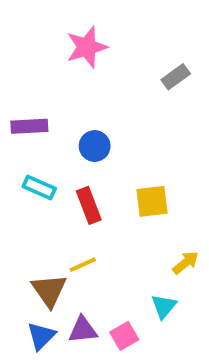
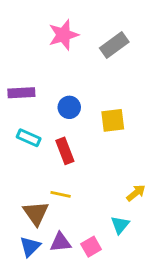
gray rectangle: (176, 77) -> (114, 45), moved, size x1.4
yellow square: (152, 201) -> (113, 120), moved
yellow line: (83, 265) -> (61, 194), turned 36

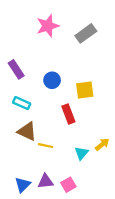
purple rectangle: (21, 93) -> (16, 69), turned 60
red rectangle: (65, 151) -> (68, 114), moved
brown triangle: (36, 213) -> (27, 131), moved, turned -30
cyan triangle: (120, 225) -> (81, 153), moved

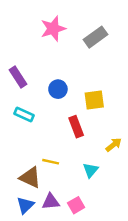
brown triangle: (27, 131) -> (30, 177), moved
yellow arrow: (102, 144) -> (114, 145), moved

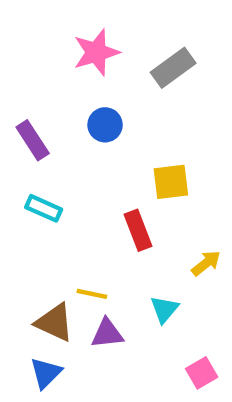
blue circle: (58, 89) -> (105, 125), moved
purple triangle: (51, 202) -> (107, 333), moved
pink square: (76, 205) -> (202, 373), moved

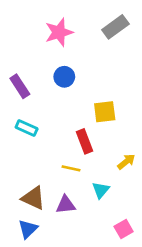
gray rectangle: (173, 68) -> (115, 27), moved
yellow line: (92, 294) -> (71, 168), moved

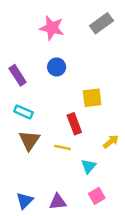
pink star: (59, 32) -> (52, 28), turned 30
brown triangle: (33, 198) -> (29, 140), moved, turned 40
purple triangle: (66, 205) -> (58, 202), moved
pink square: (124, 229) -> (97, 196), moved

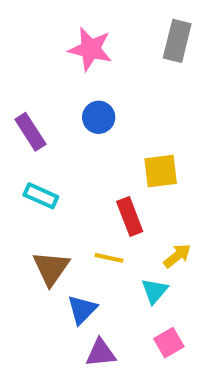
gray rectangle: (102, 23) -> (177, 41), turned -40
brown triangle: (29, 140) -> (51, 268), moved
yellow arrow: (111, 141) -> (177, 256), moved
blue triangle: (25, 201) -> (82, 310), moved

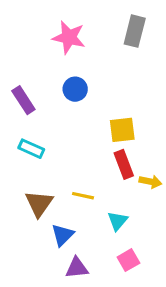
red rectangle: (130, 217) -> (124, 164), moved
yellow arrow: (177, 256) -> (150, 182), moved, turned 50

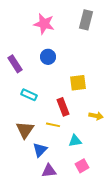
cyan rectangle: (31, 149) -> (29, 95), moved
red rectangle: (124, 164) -> (63, 107), moved
cyan triangle: (117, 221) -> (75, 141), turned 40

